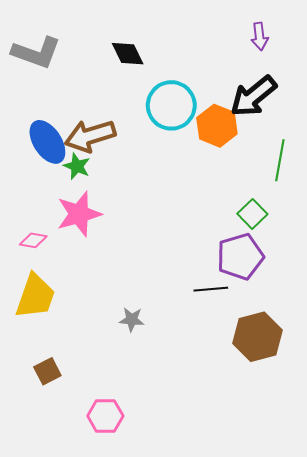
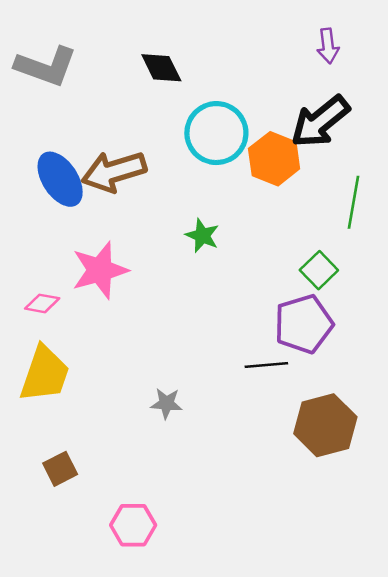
green star: (77, 166) -> (202, 236), moved

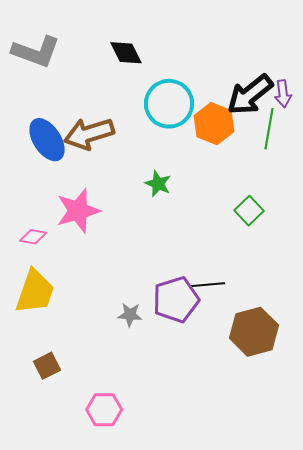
purple arrow: (328, 46) -> (283, 94), moved
green line: (354, 202) -> (269, 129), moved
purple pentagon: (304, 324) -> (176, 300), moved

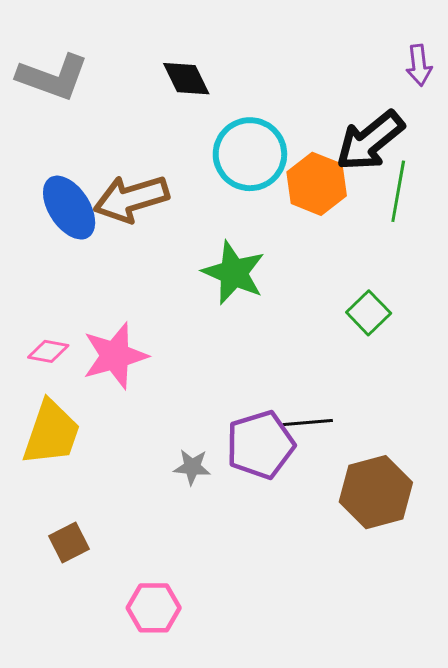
purple arrow: (283, 94) -> (419, 65), moved
green star: (158, 184) -> (234, 273), size x1.6
pink star: (78, 211) -> (115, 356), moved

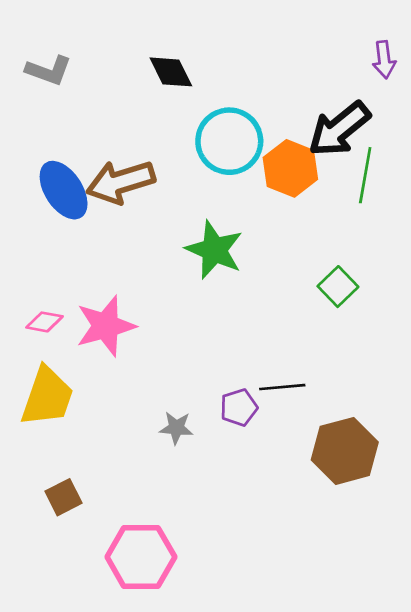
gray L-shape: (53, 77) -> (49, 71), size x0.7
purple pentagon: (260, 445) -> (239, 407), size x0.6
pink hexagon: (154, 608) -> (141, 557), size x1.4

